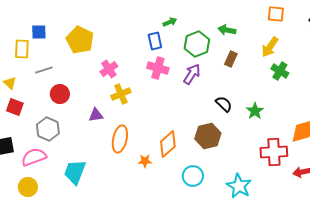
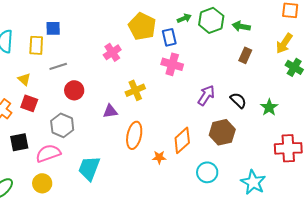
yellow pentagon: (80, 40) -> (142, 26), moved
green hexagon: (197, 44) -> (211, 20), moved
pink cross: (109, 69) -> (112, 52), moved
purple arrow: (192, 74) -> (206, 95), moved

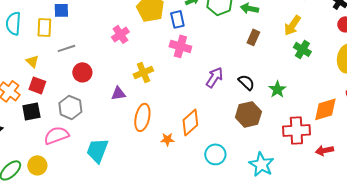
brown hexagon: (222, 132) -> (248, 114), moved
black square: (19, 142) -> (31, 111), moved
yellow circle: (42, 183) -> (37, 165), moved

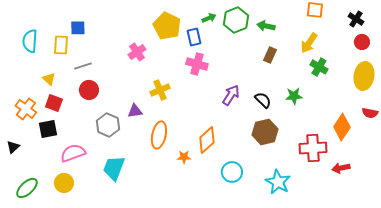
red circle: (82, 72) -> (89, 90), moved
green star: (277, 89) -> (294, 96), moved, turned 30
gray hexagon: (70, 107) -> (108, 125), moved
orange diamond: (325, 109) -> (342, 127), turned -40
yellow circle: (37, 165) -> (64, 183), moved

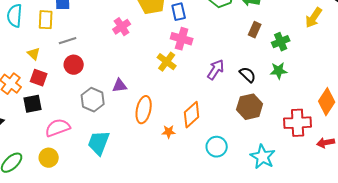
yellow arrow: (309, 43) -> (314, 18), moved
green cross: (319, 67) -> (281, 42), moved, turned 36
yellow cross: (160, 90) -> (167, 62), moved, turned -30

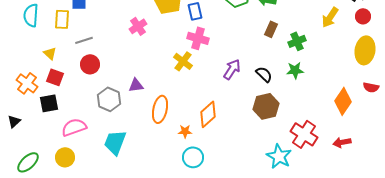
red cross: (298, 123) -> (304, 134), moved, turned 36
cyan circle: (217, 147) -> (193, 157), moved

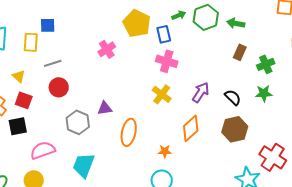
yellow cross: (183, 61) -> (162, 94), moved
orange diamond: (208, 114) -> (191, 128), moved
orange star: (185, 131) -> (165, 151), moved

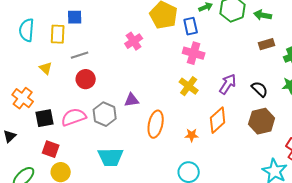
brown rectangle: (240, 52) -> (267, 44), turned 49
red square: (24, 100) -> (51, 149), moved
pink semicircle: (43, 150) -> (74, 117), moved
orange star: (165, 151) -> (192, 135), moved
cyan trapezoid: (84, 165) -> (111, 157), turned -112

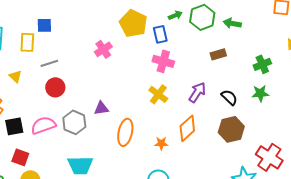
brown rectangle: (267, 44) -> (218, 54), moved

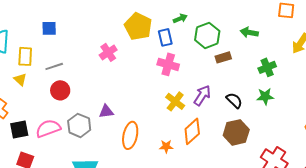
green hexagon: (202, 17) -> (207, 35), moved
green arrow: (232, 23) -> (249, 32), moved
yellow rectangle: (27, 42) -> (25, 56), moved
yellow cross: (158, 94) -> (175, 101), moved

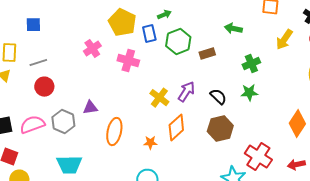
green hexagon: (207, 35) -> (178, 42), moved
pink cross: (168, 64) -> (128, 61), moved

